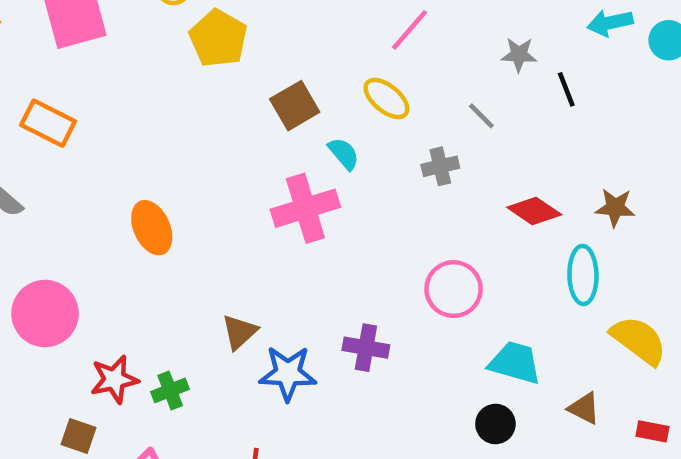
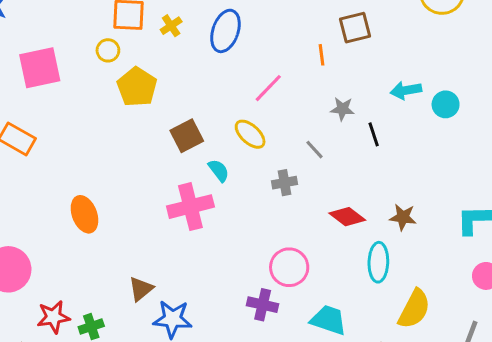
yellow semicircle: (639, 340) -> (414, 309), turned 78
purple cross: (366, 348) -> (263, 305), moved

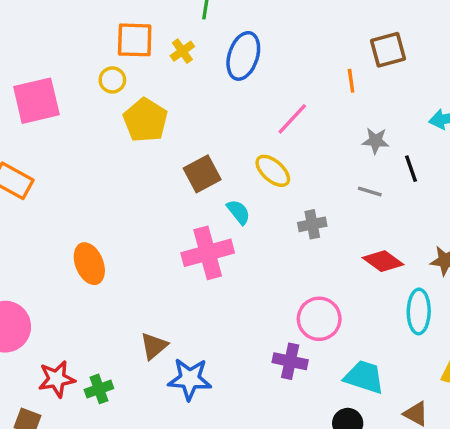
gray line: (314, 150) -> (370, 191), moved, turned -30

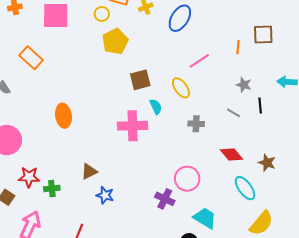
cyan ellipse: (419, 311) -> (245, 188), turned -50
blue star: (190, 379) -> (105, 195), size x0.7

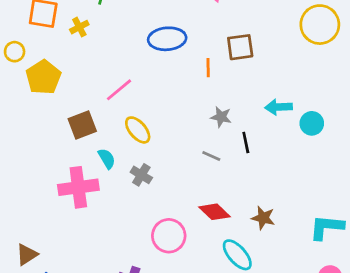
yellow circle: (102, 14) -> (15, 52), moved
blue ellipse: (180, 18) -> (167, 39), moved, turned 60
pink line: (199, 61) -> (119, 90), moved
gray cross: (196, 124) -> (141, 175), moved, turned 35
pink circle: (187, 179) -> (169, 236), moved

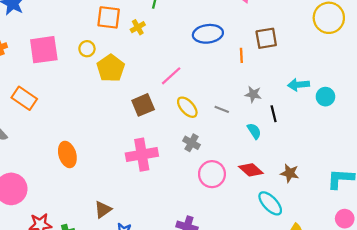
gray line: (211, 156) -> (222, 109), moved
cyan semicircle: (107, 159) -> (254, 131), moved
pink circle: (169, 236) -> (212, 174), moved

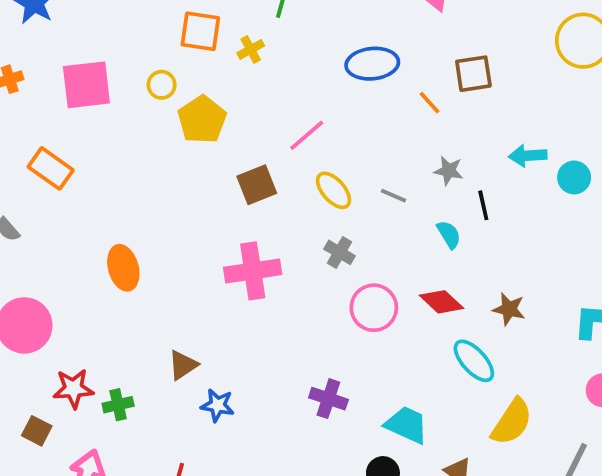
orange line: (241, 55) -> (430, 103), turned -40

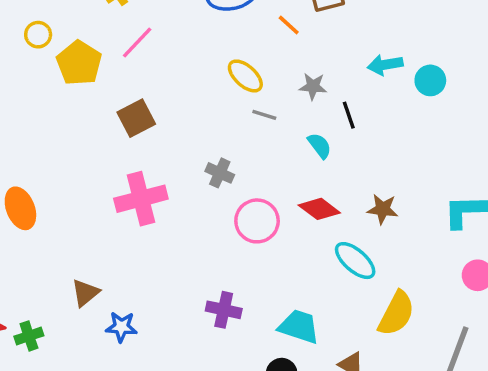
pink line: (307, 135) -> (137, 42), moved
yellow ellipse: (334, 190) -> (245, 76), moved

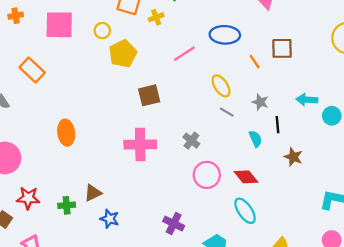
pink line: (137, 42) -> (184, 54), moved
brown star: (383, 209) -> (293, 157), moved
cyan ellipse: (355, 261) -> (245, 211), moved
green cross: (29, 336) -> (67, 205), moved

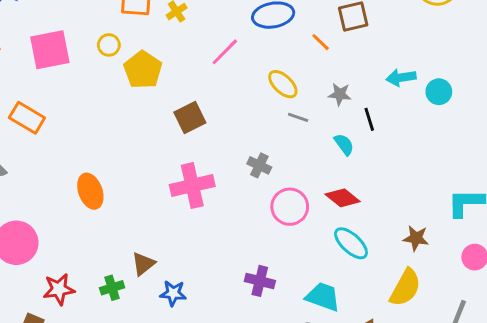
brown star: (293, 157) -> (416, 238), moved

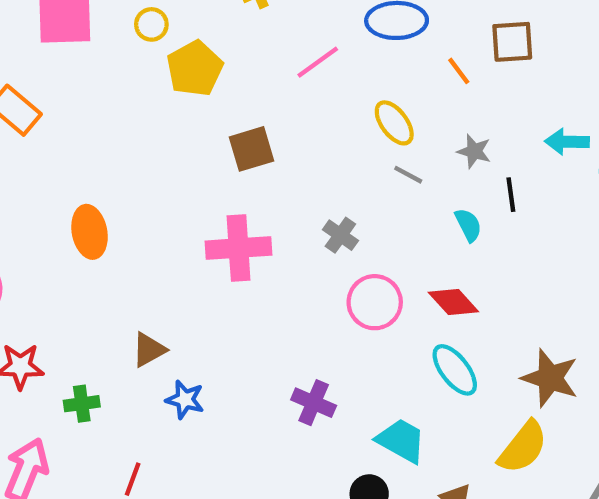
brown star: (416, 238) -> (550, 378), size x1.5
green cross: (112, 288) -> (82, 404), moved

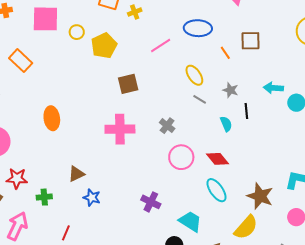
yellow circle: (151, 24) -> (77, 32), moved

